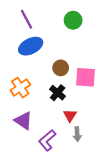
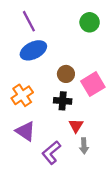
green circle: (73, 20) -> (90, 22), moved
pink square: (85, 77) -> (93, 84), turned -35
black cross: (58, 93) -> (63, 101), turned -35

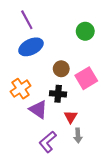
green circle: (90, 22) -> (85, 31), moved
purple triangle: (26, 131) -> (38, 109), moved

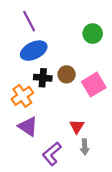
black cross: (58, 94) -> (43, 78), moved
purple triangle: (38, 109) -> (28, 126), moved

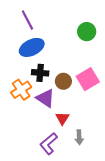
brown circle: (67, 74) -> (63, 81), moved
purple triangle: (28, 126) -> (45, 98), moved
red triangle: (77, 126) -> (62, 118), moved

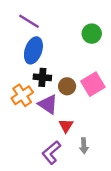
purple line: (27, 20) -> (29, 21), turned -30
blue ellipse: (32, 47) -> (33, 50), turned -45

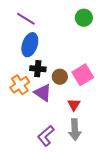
green circle: (92, 34) -> (84, 18), moved
red triangle: (66, 126) -> (74, 105), moved
gray arrow: (84, 146) -> (75, 130), size x1.5

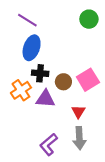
purple triangle: (43, 93) -> (45, 99), turned -30

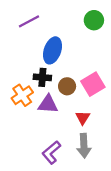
purple line: (27, 20) -> (29, 21), turned -60
blue ellipse: (32, 48) -> (52, 50), moved

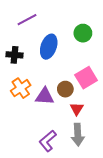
green circle: (94, 20) -> (83, 33), moved
black cross: (42, 77) -> (15, 55), moved
brown circle: (67, 86) -> (65, 89), moved

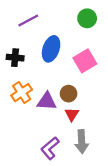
green circle: (83, 33) -> (87, 18), moved
pink square: (86, 78) -> (85, 61), moved
red triangle: (77, 109) -> (72, 114), moved

